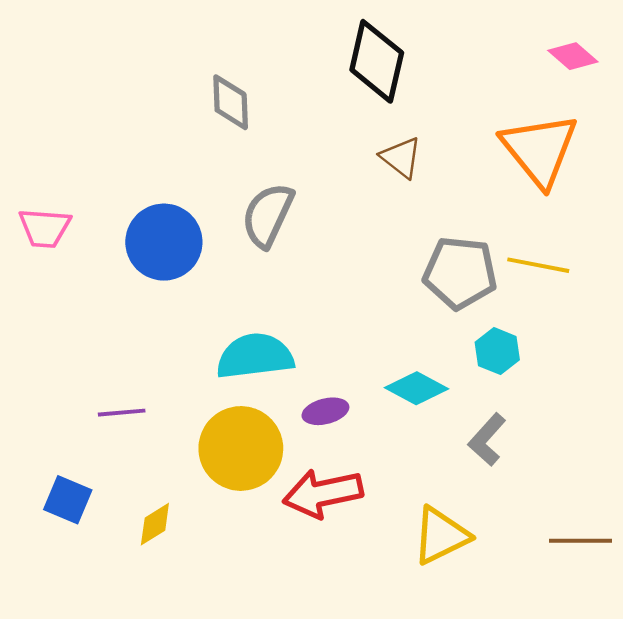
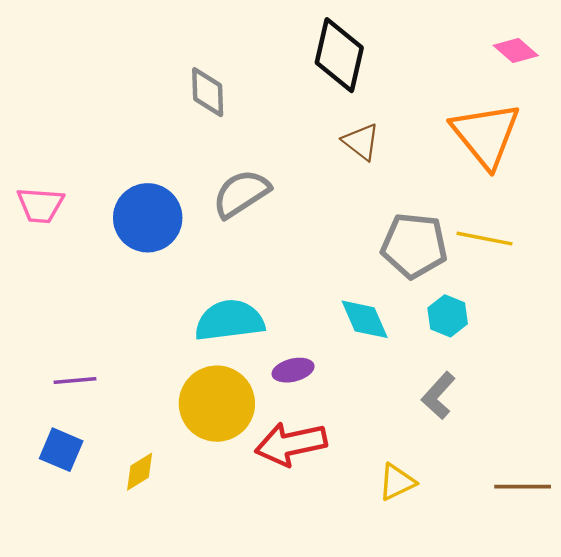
gray semicircle: (268, 215) -> (241, 194), turned 32
cyan diamond: (416, 388) -> (365, 319), moved, turned 38
purple line: (122, 413) -> (75, 380), moved
yellow triangle: (441, 536) -> (397, 482), size x0.7

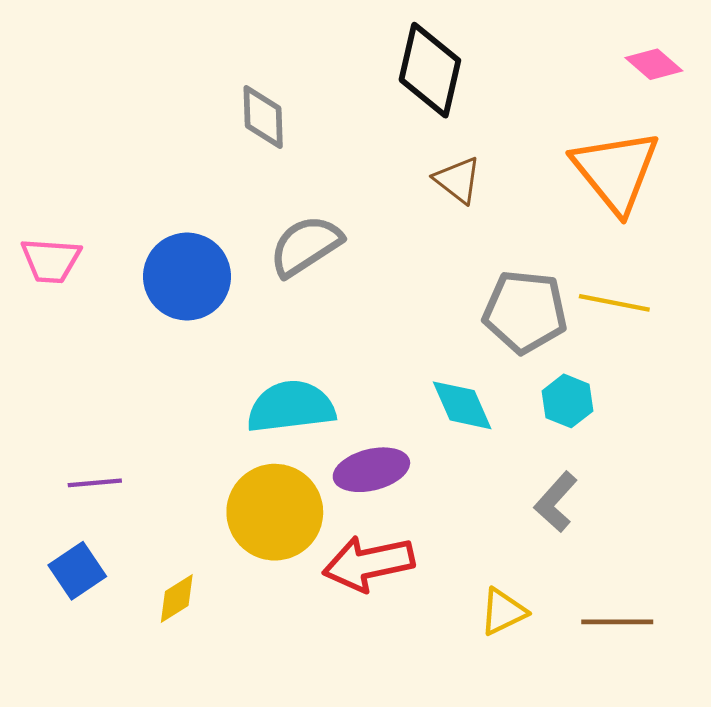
purple ellipse: (293, 370) -> (371, 470), size x1.4
blue square: (61, 450) -> (77, 571), turned 33
brown line: (523, 487) -> (617, 622), moved

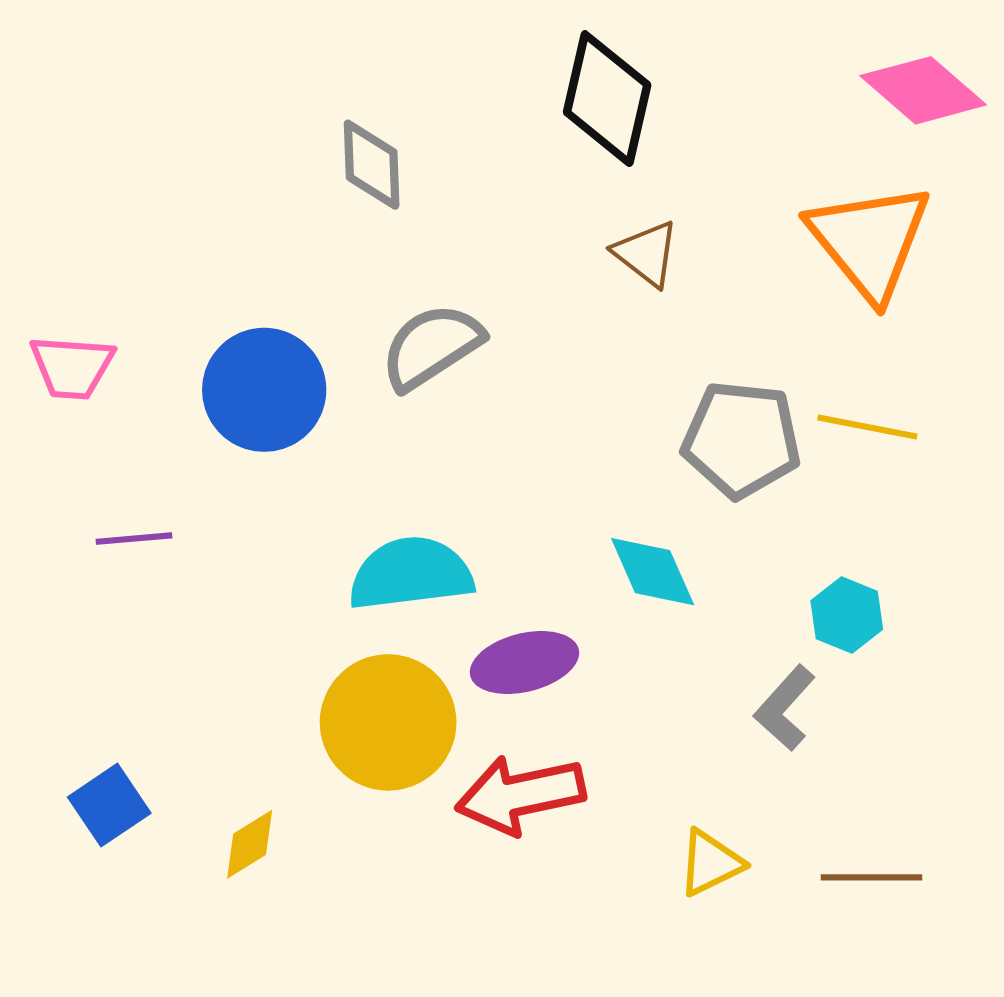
pink diamond: (654, 64) -> (923, 90), size x1.5
cyan hexagon: (568, 401) -> (847, 615), moved
purple line: (95, 483) -> (134, 539), moved

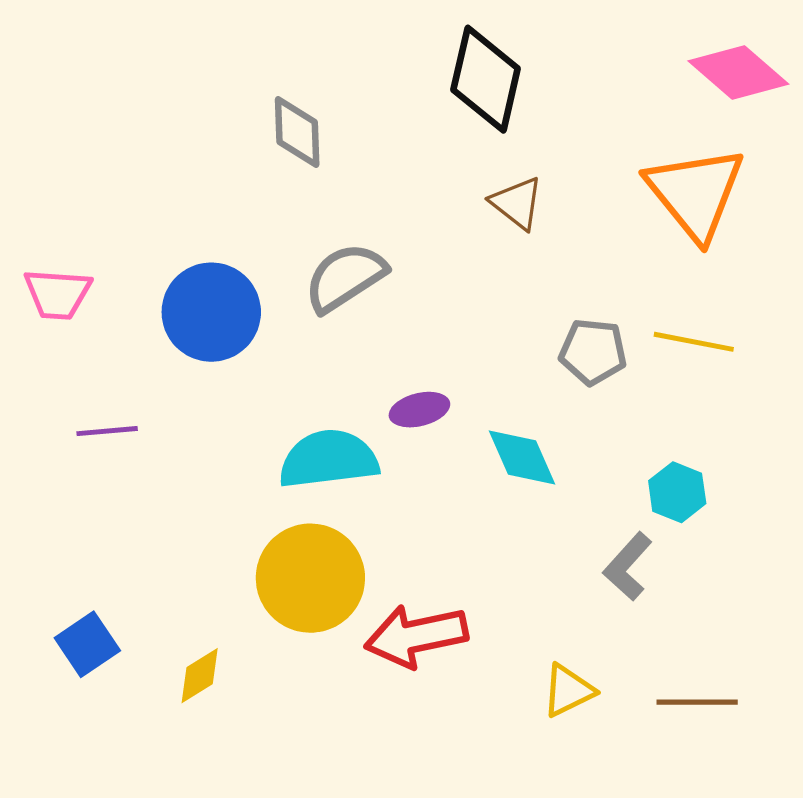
gray pentagon: (741, 439) -> (593, 352), size x0.7
purple ellipse: (524, 663) -> (419, 410), moved, size x0.7

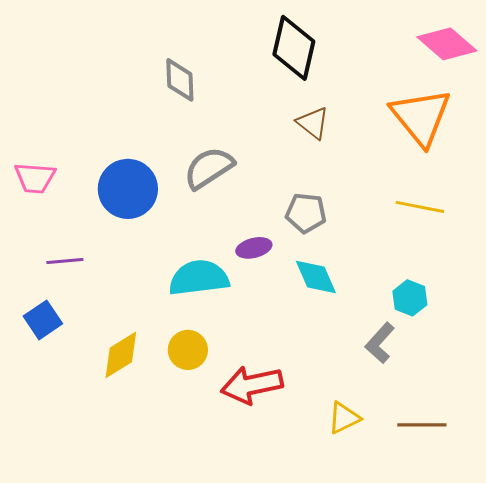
gray pentagon: (593, 352) -> (306, 213), moved
yellow circle: (310, 578) -> (188, 350), size x0.6
blue square: (87, 644) -> (43, 320), moved
yellow diamond: (200, 676) -> (121, 355), moved, size x1.4

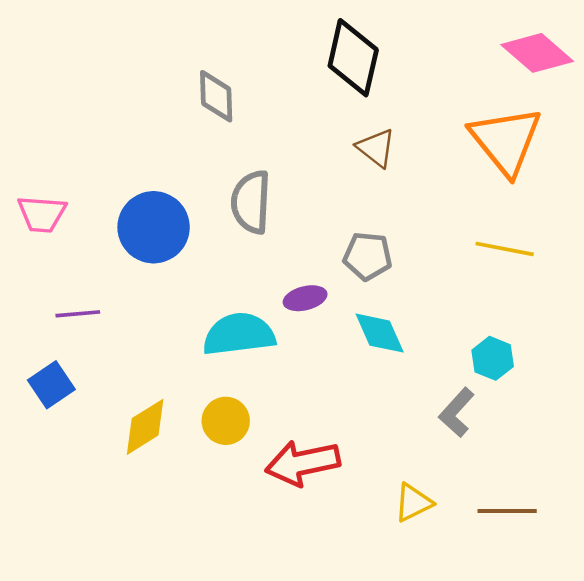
gray semicircle: (209, 168) -> (251, 202), turned -54

